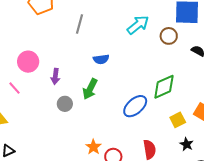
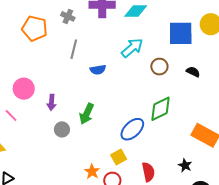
brown circle: (169, 36) -> (159, 67), moved
blue semicircle: (101, 59) -> (98, 70), moved
yellow square: (178, 120) -> (119, 157), moved

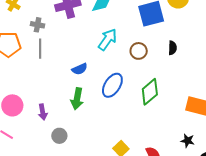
gray line: (74, 49) -> (40, 49), moved
black semicircle: (193, 72) -> (172, 48), turned 80
green arrow: (87, 114) -> (77, 99), moved
blue ellipse: (132, 129) -> (112, 85), moved

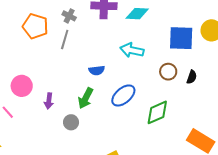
cyan arrow: (108, 39) -> (132, 50), turned -130
brown circle: (139, 51) -> (168, 72), moved
gray circle: (59, 136) -> (71, 122), moved

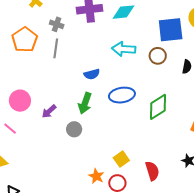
orange pentagon: (35, 26) -> (25, 40), turned 30
brown circle: (168, 72) -> (158, 56), moved
blue ellipse: (123, 95) -> (122, 95), turned 40
purple arrow: (49, 101) -> (49, 111), turned 49

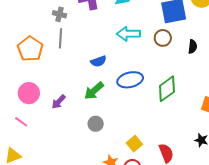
orange pentagon: (25, 40) -> (30, 49), moved
green arrow: (85, 103) -> (94, 91), turned 35
gray circle: (74, 129) -> (96, 124), moved

